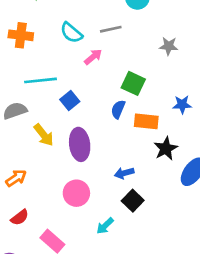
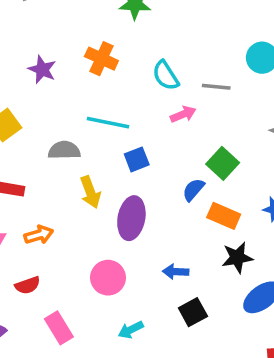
black square: (133, 201) -> (193, 312), moved

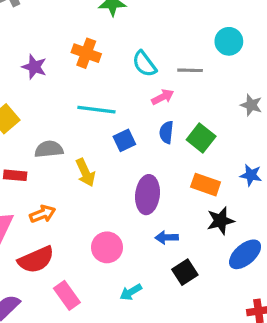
gray semicircle: (64, 150) -> (49, 149), moved
blue semicircle: (193, 190) -> (166, 132), moved, turned -30
purple ellipse: (131, 218) -> (148, 195), moved
red semicircle: (28, 285) -> (36, 260), size x1.6

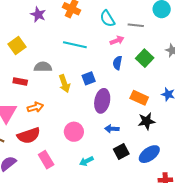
green square: (201, 138) -> (145, 58), moved
blue square: (124, 140) -> (89, 78), moved
blue ellipse: (245, 254) -> (149, 154), moved

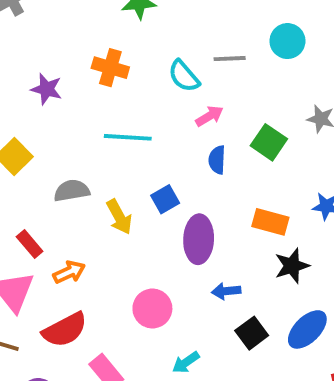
gray line: (136, 25) -> (230, 59), moved
red rectangle: (20, 81) -> (30, 244), moved, turned 48

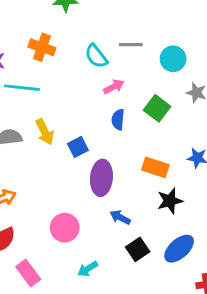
cyan circle: (287, 41) -> (173, 59), moved
cyan line: (128, 137) -> (22, 88), moved
yellow arrow: (119, 217) -> (45, 132), moved
blue arrow: (226, 291) -> (120, 217), turned 30

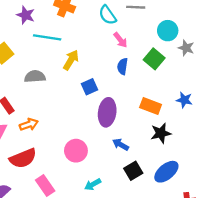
cyan circle: (173, 59) -> (168, 31), moved
pink arrow: (114, 87) -> (120, 40), turned 77
yellow arrow: (45, 132) -> (71, 60), moved, turned -126

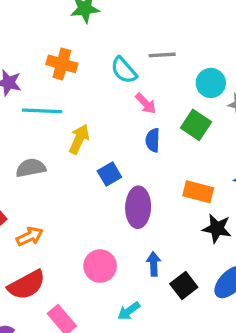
black star: (161, 133) -> (217, 228), turned 30
blue arrow: (120, 145) -> (154, 264), moved, turned 63

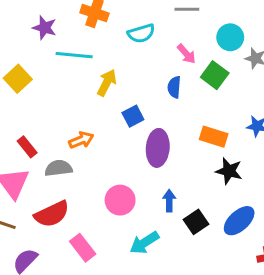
cyan semicircle: (124, 70) -> (141, 33), moved, turned -68
pink arrow: (146, 103) -> (186, 54), moved
gray semicircle: (31, 168) -> (58, 168), moved
orange arrow: (30, 236) -> (81, 140), moved
cyan arrow: (129, 311) -> (144, 243), size x1.4

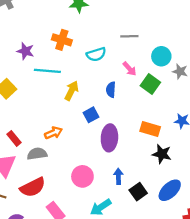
blue semicircle: (174, 87) -> (111, 90), moved

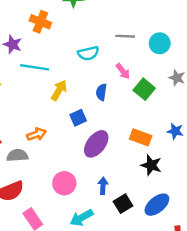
orange cross: (62, 40) -> (40, 22), moved
cyan circle: (161, 56) -> (160, 43), moved
purple ellipse: (109, 138) -> (96, 144), turned 30

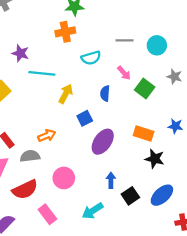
orange cross: (40, 22) -> (65, 32), moved, turned -30
pink circle: (64, 183) -> (64, 178), moved

